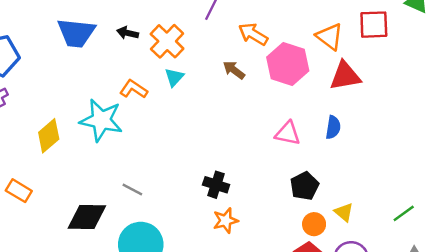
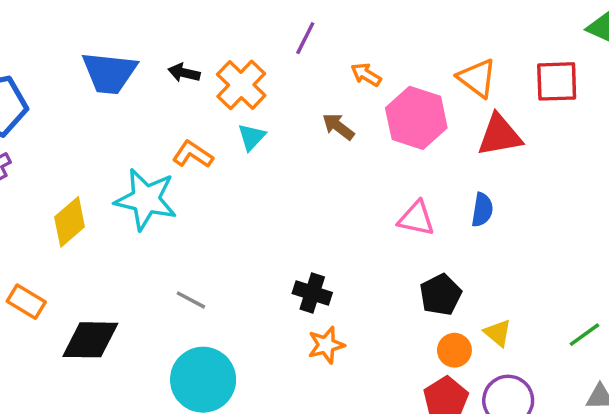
red square: (374, 25) -> (557, 81), moved
orange arrow: (253, 34) -> (366, 75), size x0.7
black diamond: (87, 217) -> (90, 340), moved

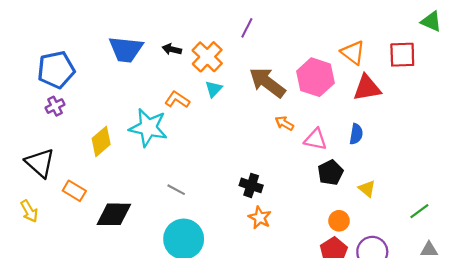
orange arrow: (366, 75) -> (284, 123), moved
brown arrow: (338, 127) -> (267, 83), size x1.8
black pentagon: (441, 295) -> (330, 173), moved
yellow triangle: (498, 333) -> (367, 189), moved
orange star: (326, 345) -> (260, 218), turned -30

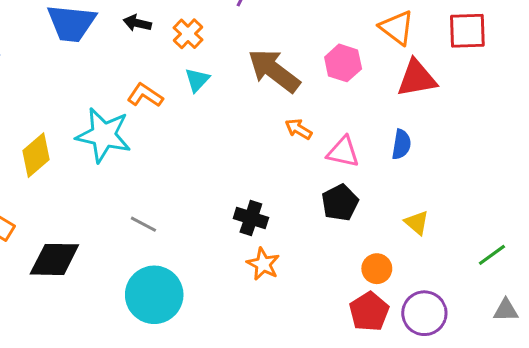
orange cross: (207, 57) -> (188, 34), size x0.7
pink hexagon: (315, 77) -> (343, 63), size x0.7
black pentagon: (330, 173) -> (340, 203), moved

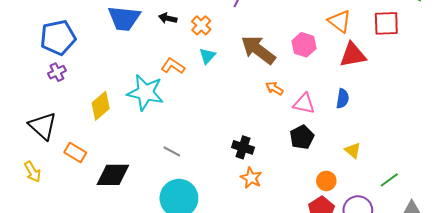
green line: (492, 255) -> (389, 180), moved

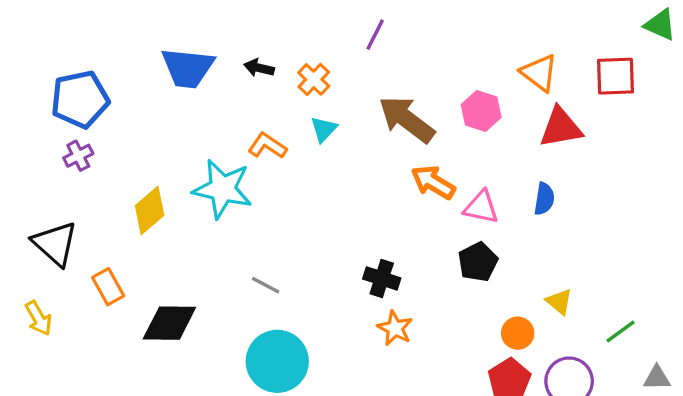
orange arrow: (274, 88) -> (433, 182), size x1.5
yellow triangle: (353, 150) -> (559, 302), moved
orange rectangle: (75, 152) -> (108, 287), turned 30

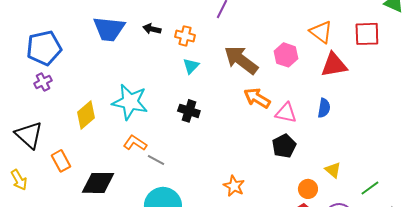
orange cross: (314, 79) -> (185, 36), turned -30
orange L-shape: (267, 146) -> (135, 143), moved
black cross: (382, 278) -> (189, 111), moved

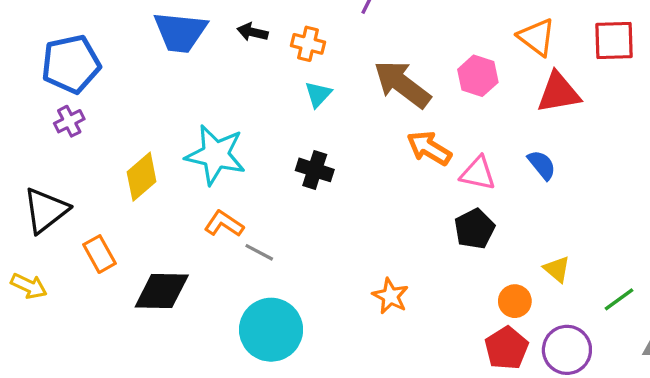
blue semicircle: (324, 108) -> (542, 165), turned -48
black triangle: (29, 135) -> (46, 210), turned 40
yellow arrow: (19, 180) -> (29, 286), turned -35

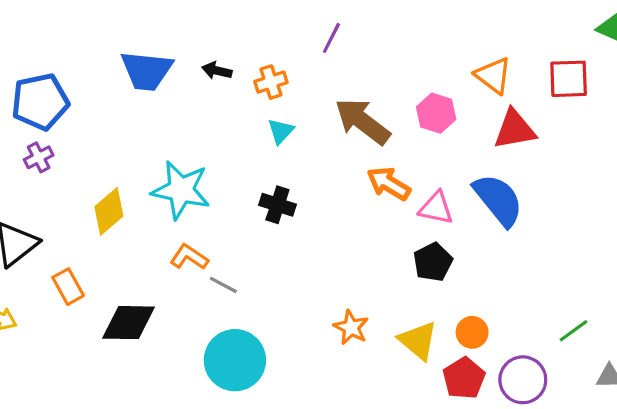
orange cross: (308, 44) -> (271, 82), turned -32
blue semicircle: (542, 165) -> (498, 200), size x1.8
yellow triangle: (557, 269) -> (418, 341), moved, size x1.5

